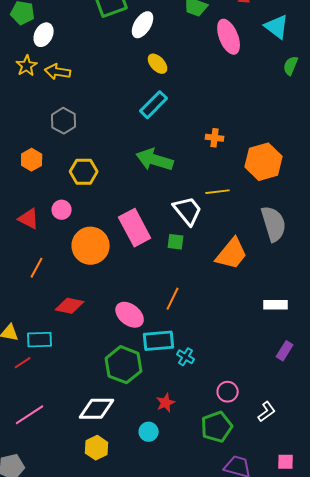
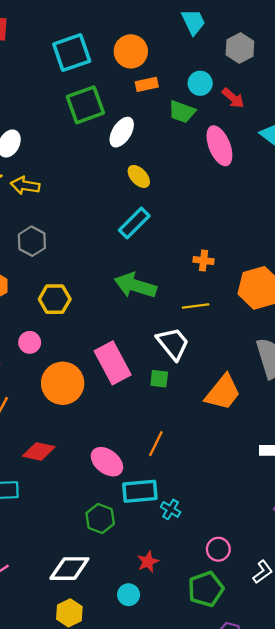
yellow line: (218, 192) -> (196, 306), moved
green hexagon: (124, 365) -> (100, 519), size x0.7

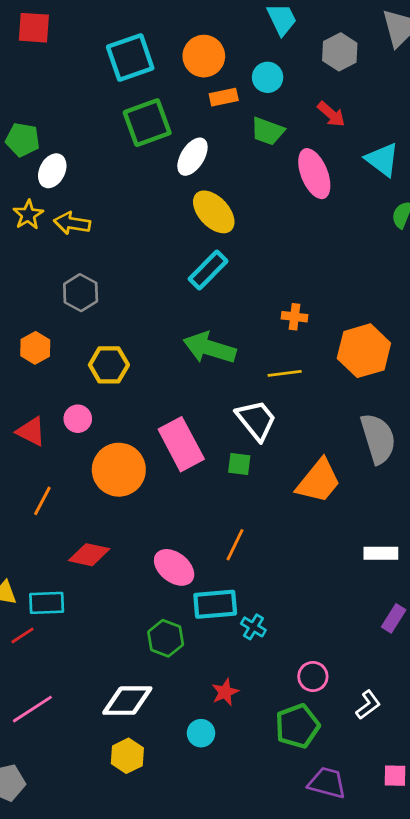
cyan circle: (200, 83) -> (268, 77), moved
yellow ellipse: (139, 176) -> (214, 212), size x1.5

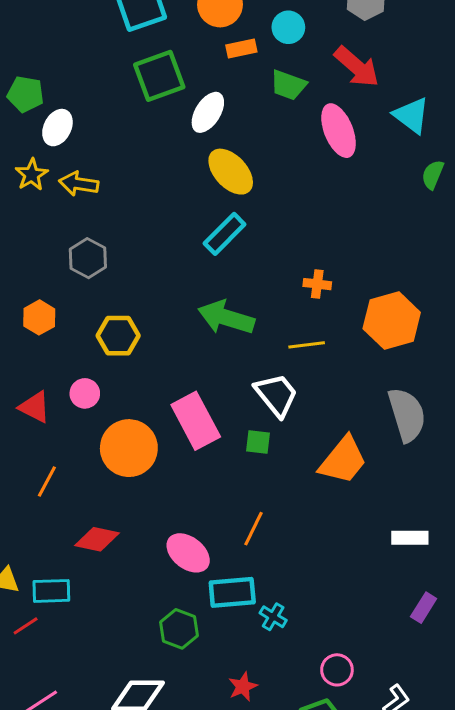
red arrow: (331, 114) -> (357, 67), size x1.5

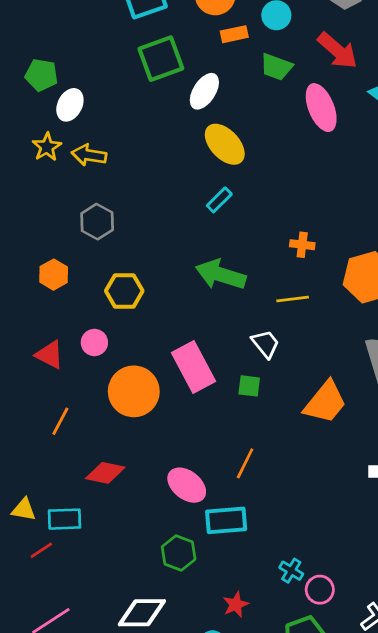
cyan rectangle: (225, 234) -> (219, 200), size x0.7
white trapezoid: (276, 395) -> (265, 344), size x0.7
cyan cross: (273, 617) -> (291, 571), moved

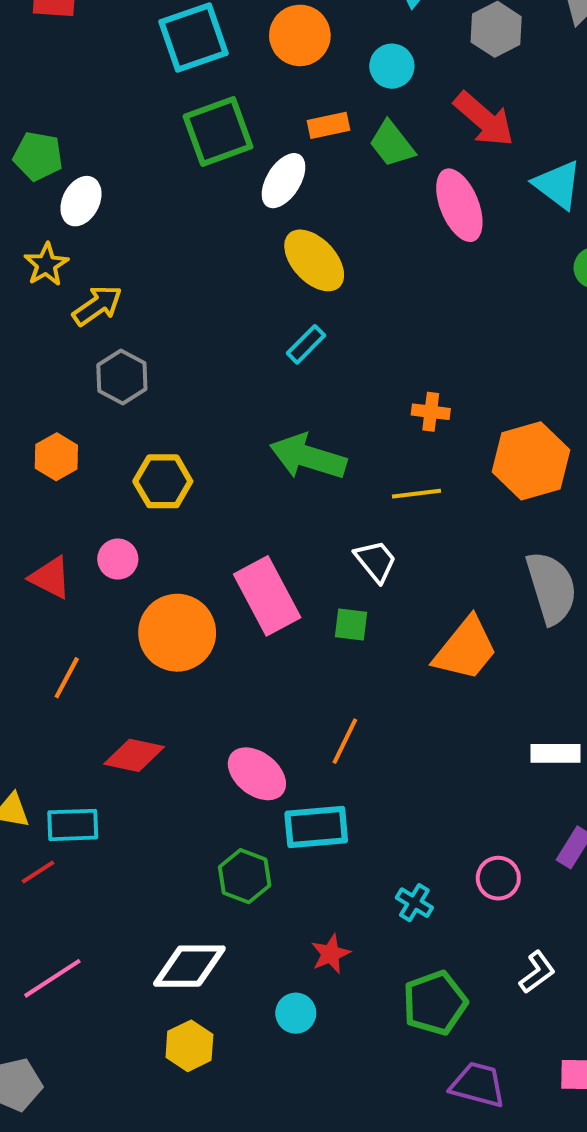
orange rectangle: (234, 34) -> (328, 125), moved
green trapezoid: (276, 67) -> (392, 144), turned 32
yellow arrow: (89, 155) -> (97, 305), moved, turned 136
pink circle: (320, 590) -> (498, 878), moved

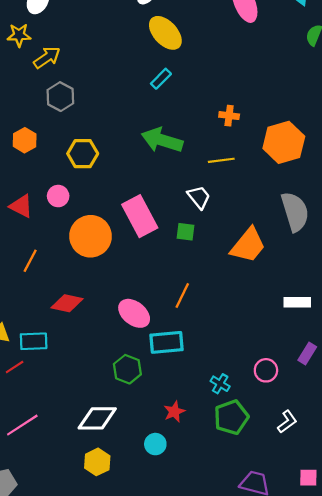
yellow star: (46, 265) -> (19, 35), turned 30
green pentagon: (435, 1003) -> (231, 417), moved

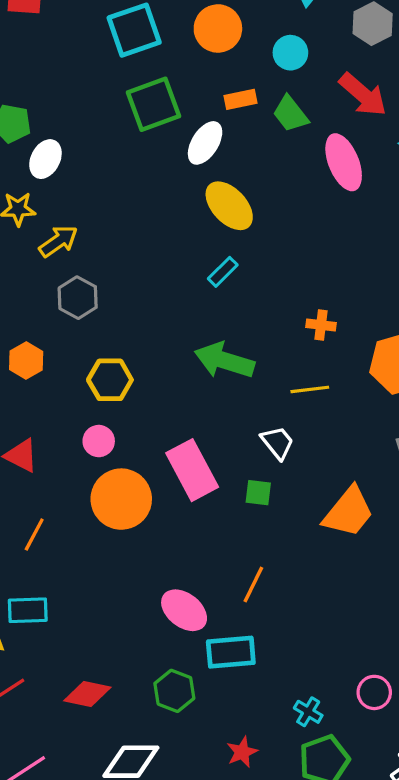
pink circle: (58, 196) -> (99, 441), moved
red diamond: (67, 303) -> (87, 694), moved
cyan rectangle: (34, 341) -> (28, 610), moved

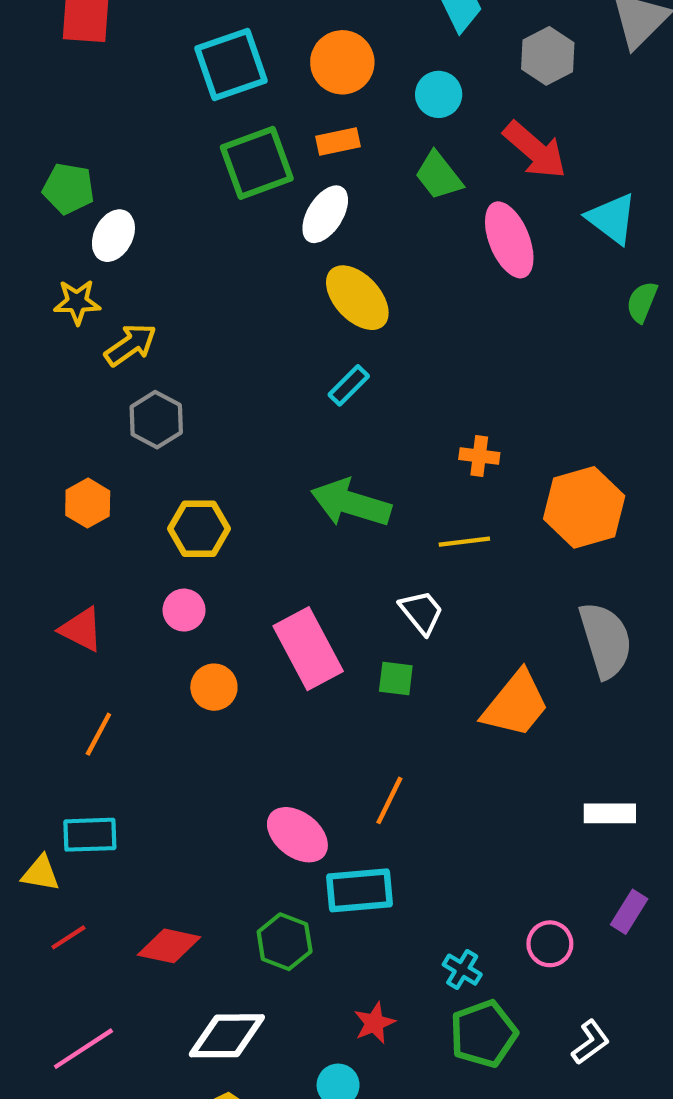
orange rectangle: (240, 99) -> (338, 141), moved
orange circle: (121, 499) -> (214, 687), size x0.6

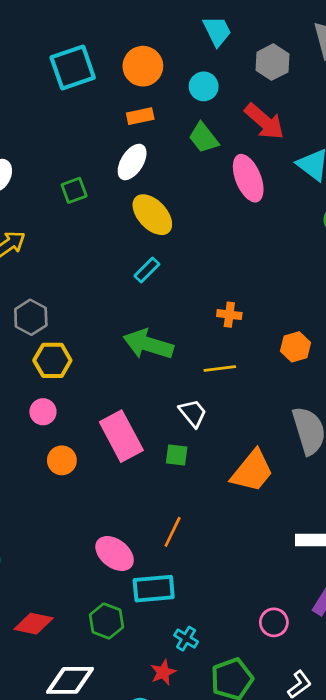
green square: (257, 163) -> (74, 190), moved, size x0.6
gray hexagon: (156, 420) -> (31, 317), moved
orange hexagon: (584, 507) -> (295, 347), size x0.6
cyan cross: (462, 970) -> (186, 639), moved

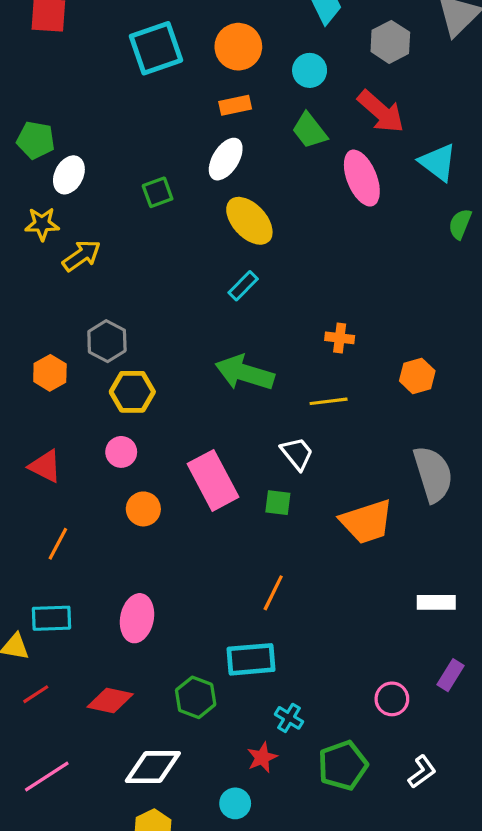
orange trapezoid: (252, 471) -> (367, 522), turned 33
pink ellipse: (115, 553) -> (137, 618), moved, turned 63

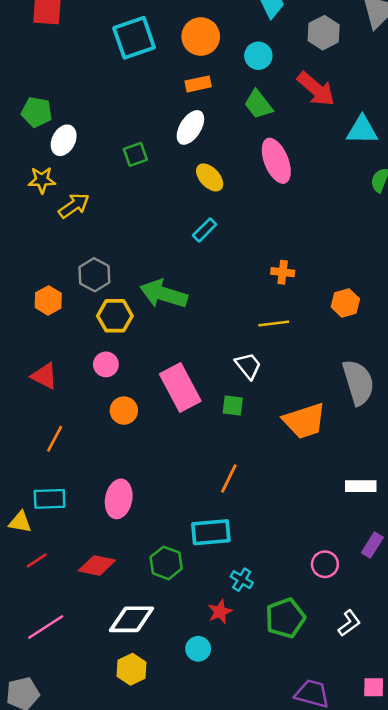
cyan triangle: (438, 162) -> (362, 130), turned -36
pink ellipse: (362, 178) -> (276, 161), moved
yellow ellipse: (249, 221) -> (210, 177), size x0.7
green arrow: (245, 373) -> (164, 294), moved

